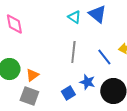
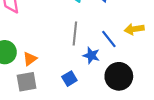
blue star: (87, 82) -> (91, 55), moved
gray square: (29, 96) -> (27, 82), turned -30

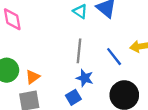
blue star: (91, 55) -> (85, 78), moved

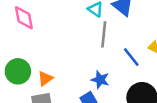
gray line: (79, 51) -> (104, 34), moved

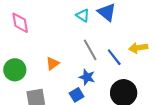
gray line: (104, 34) -> (90, 50), moved, turned -35
orange triangle: (45, 78) -> (52, 63), moved

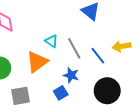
cyan triangle: (83, 15) -> (51, 41), moved
orange triangle: (52, 63) -> (37, 62), size x1.6

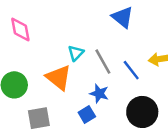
cyan triangle: (51, 41) -> (76, 53), turned 40
orange triangle: (37, 62) -> (59, 78), turned -45

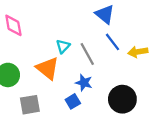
blue line: (131, 70) -> (113, 42), moved

